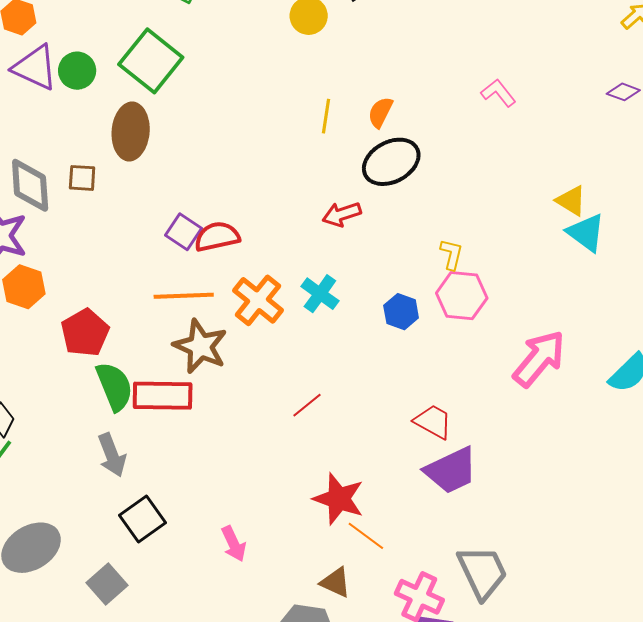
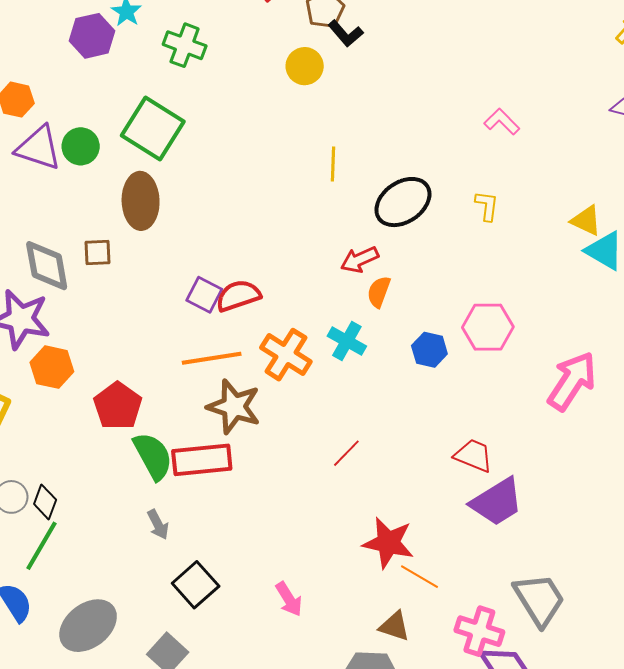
orange semicircle: (380, 112) -> (379, 292), moved
yellow L-shape: (451, 254) -> (487, 206), moved
gray arrow: (112, 455) -> (158, 524), size x0.7

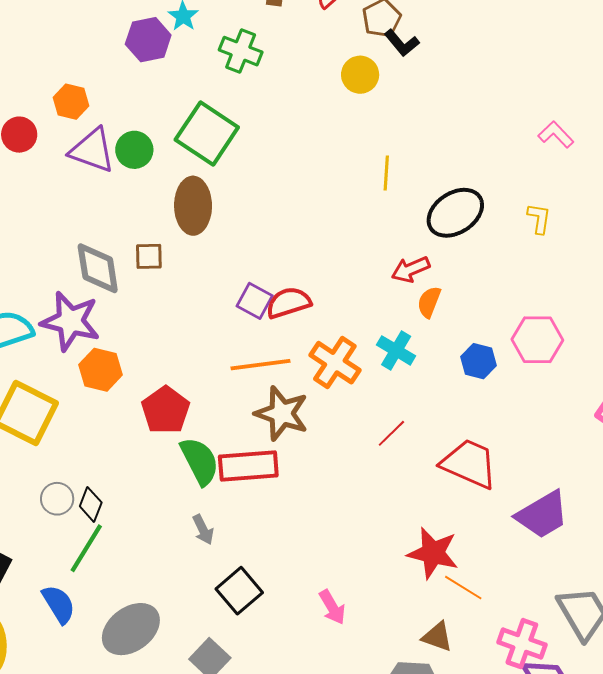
red line: (346, 453) -> (391, 433), moved
red trapezoid: (473, 455) -> (469, 464), moved, size x1.5

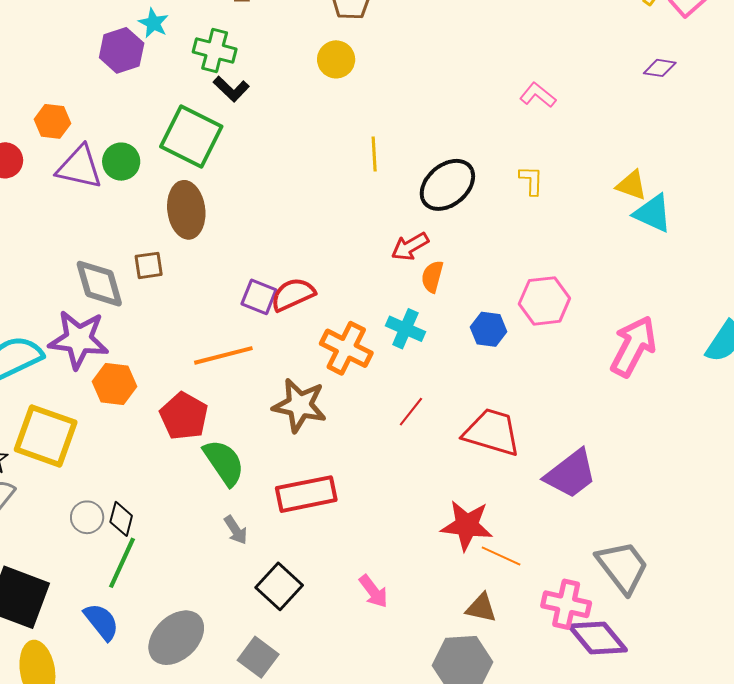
black L-shape: (402, 43) -> (231, 89), moved
orange line: (261, 365) -> (223, 355), moved
red rectangle: (248, 466) -> (306, 494), moved

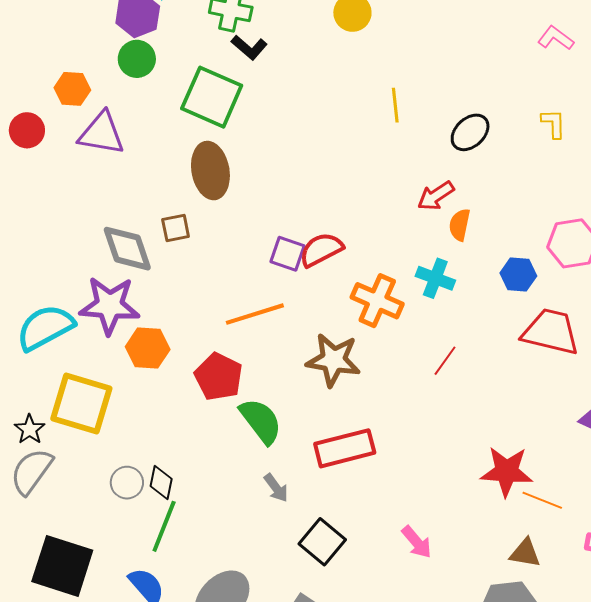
green circle: (121, 162) -> (137, 59), moved
black ellipse: (447, 185) -> (470, 132), size x0.7
red trapezoid: (492, 432) -> (551, 332), moved

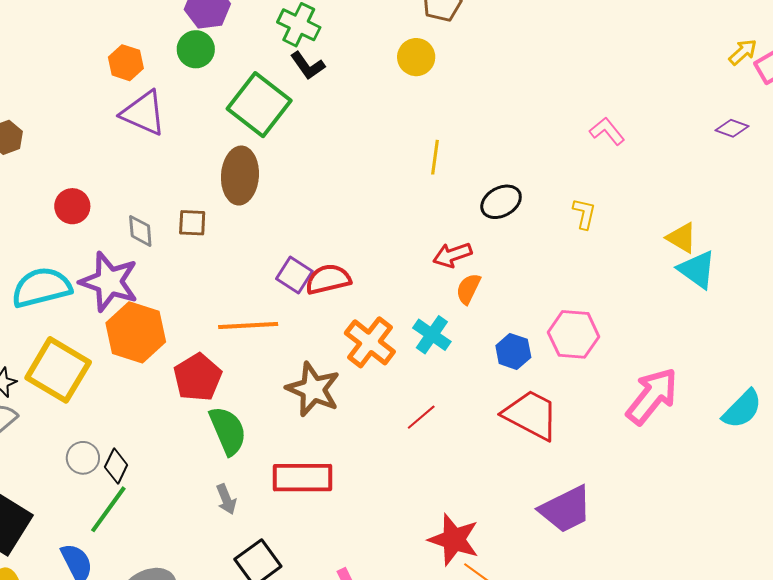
red circle: (27, 130) -> (72, 206), moved
gray diamond: (127, 249) -> (140, 231), size x0.6
orange hexagon: (148, 348) -> (136, 332), size x1.4

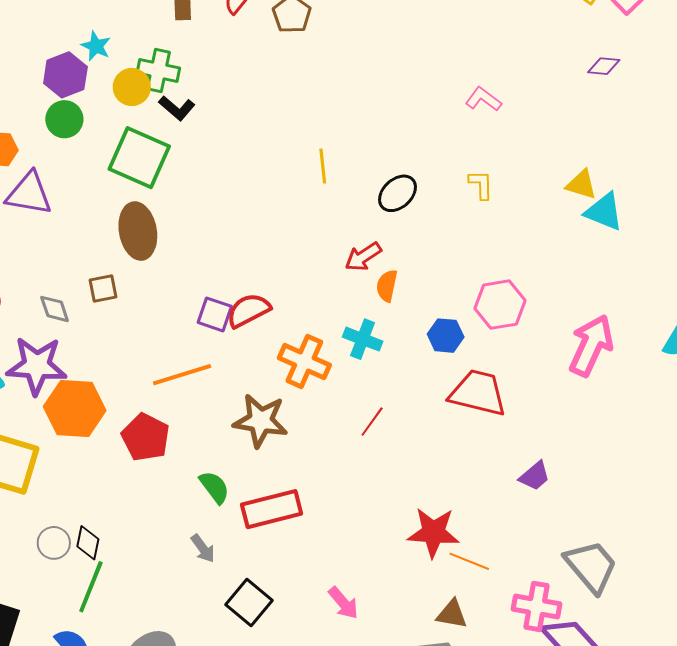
yellow circle: (416, 57) -> (132, 87), moved
green semicircle: (228, 431) -> (214, 487), moved, size x0.7
purple trapezoid: (566, 509) -> (535, 476), size x0.6

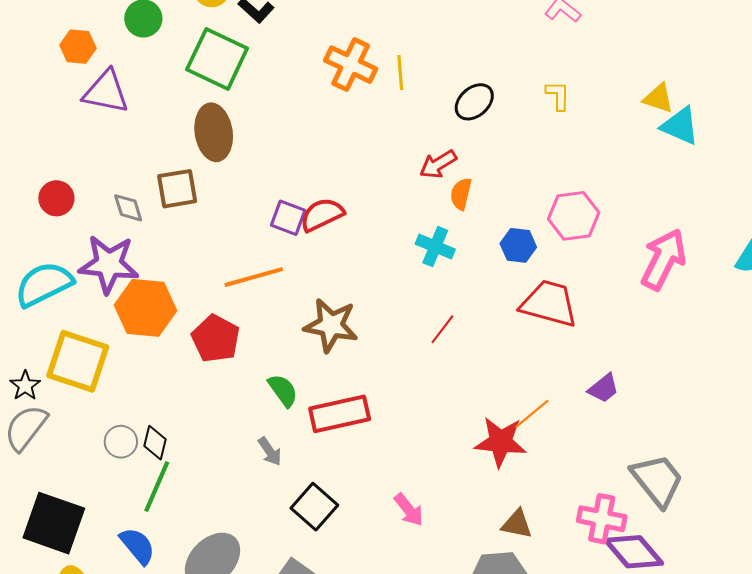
brown square: (103, 288) -> (177, 189), size x1.4
orange cross: (304, 361) -> (351, 65), moved
orange line: (469, 561) -> (532, 414), moved, turned -63

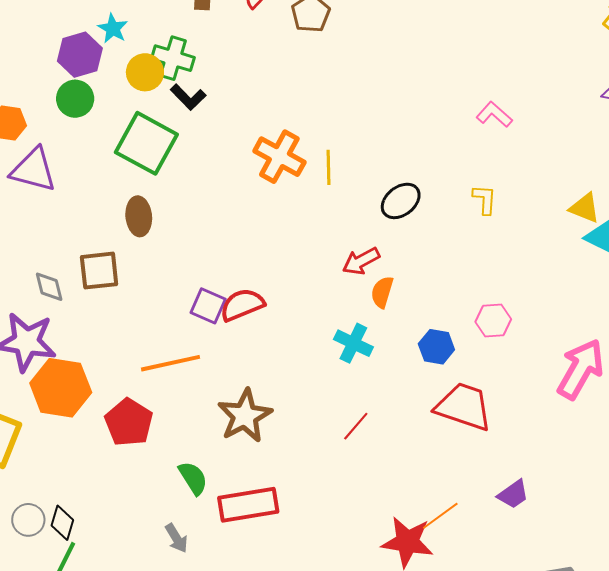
brown ellipse: (214, 132) -> (139, 216), size x0.7
pink hexagon: (574, 216) -> (493, 320), size x0.7
brown star: (331, 325) -> (245, 416), turned 30

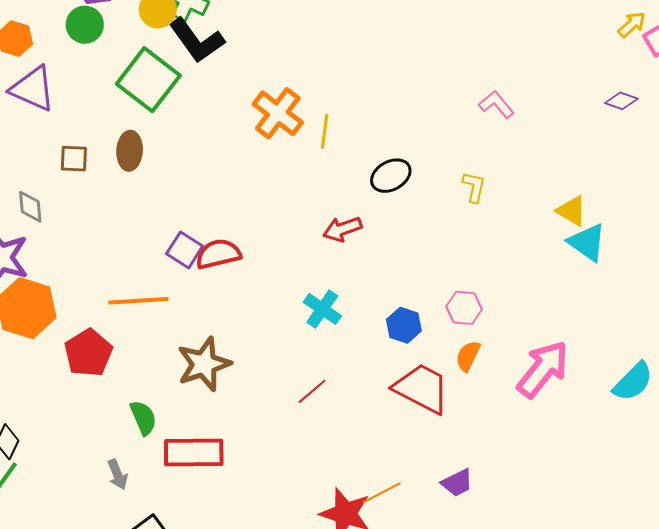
black L-shape: (188, 97) -> (197, 40), size x1.6
brown square: (99, 271) -> (74, 159), moved, size x0.7
orange semicircle: (382, 292) -> (468, 356), moved

